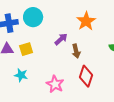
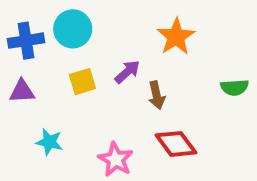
yellow square: (26, 49) -> (82, 82), moved
red diamond: (86, 76) -> (176, 144), turned -55

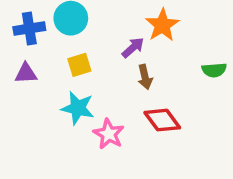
purple arrow: (127, 72) -> (133, 48), moved
cyan star: (49, 142) -> (78, 108), moved, size x1.4

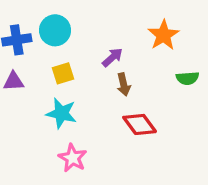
orange star: (162, 25) -> (164, 35), moved
pink star: (109, 134) -> (73, 158), moved

